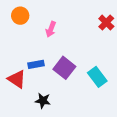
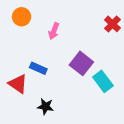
blue rectangle: (36, 64) -> (38, 68), turned 35
purple square: (64, 68) -> (81, 63), moved

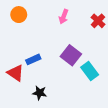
pink arrow: (54, 31) -> (64, 17), moved
blue rectangle: (38, 68) -> (33, 59), turned -48

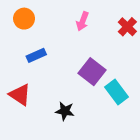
blue rectangle: (33, 59) -> (36, 55), moved
black star: (40, 93) -> (65, 111), moved

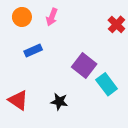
pink arrow: (82, 21) -> (52, 17), moved
red triangle: (20, 95) -> (18, 100), moved

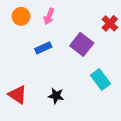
blue rectangle: (33, 51) -> (43, 48), moved
purple square: (84, 65) -> (82, 44), moved

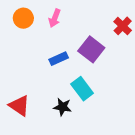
blue rectangle: (43, 48) -> (59, 59), moved
cyan rectangle: (100, 79) -> (82, 89), moved

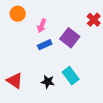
pink arrow: (55, 18) -> (42, 26), moved
cyan rectangle: (82, 89) -> (71, 76), moved

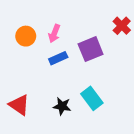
orange circle: (18, 14) -> (26, 36), moved
purple square: (70, 38) -> (91, 49), turned 30

